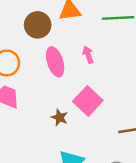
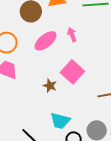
pink ellipse: (55, 62) -> (46, 41), turned 70

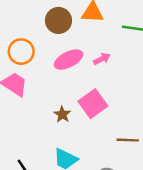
pink arrow: (72, 35) -> (102, 59), turned 72

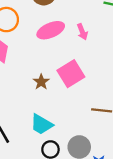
pink arrow: (102, 59) -> (82, 32), turned 91

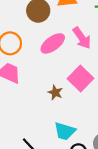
pink arrow: (82, 32) -> (82, 38), size x1.5

